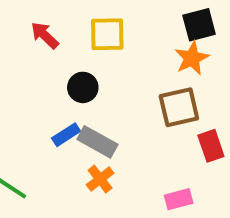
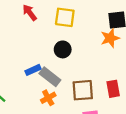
black circle: (83, 87) -> (63, 49), moved
brown square: (179, 107) -> (83, 90), moved

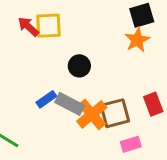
yellow square: (65, 17) -> (48, 26), moved
orange cross: (48, 98) -> (92, 114), moved, size x1.5

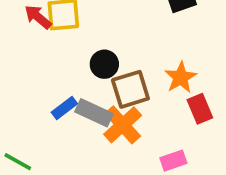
orange star: (137, 40) -> (181, 78), moved
brown square: (115, 113) -> (130, 89), moved

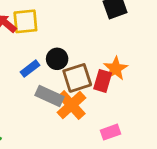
blue rectangle: (64, 108) -> (30, 69), moved
red rectangle: (200, 109) -> (103, 81), moved, turned 40

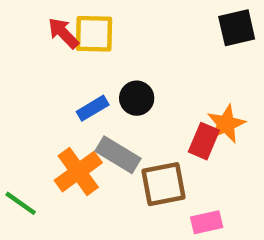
brown square: (77, 78) -> (164, 184), moved
orange cross: (71, 105) -> (78, 172), moved

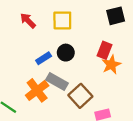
yellow square: (94, 34) -> (62, 20), moved
red rectangle: (204, 141) -> (105, 50), moved
brown square: (164, 184) -> (80, 96), turned -30

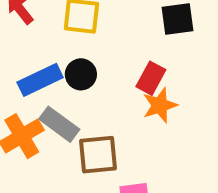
blue rectangle: (44, 58) -> (40, 80), size x1.5
brown square: (80, 96) -> (98, 155), turned 30

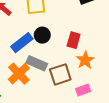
red rectangle: (151, 78) -> (74, 40), moved
orange star: (160, 105) -> (85, 60), moved

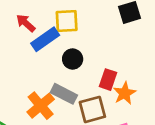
red rectangle: (74, 40) -> (108, 80), moved
blue rectangle: (22, 43) -> (45, 39), moved

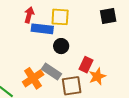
red arrow: (26, 23) -> (29, 15), turned 56
blue rectangle: (45, 39) -> (42, 29), turned 35

